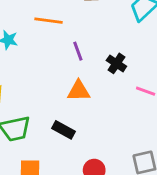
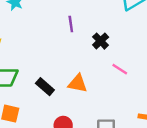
orange triangle: (79, 91) -> (78, 83), moved

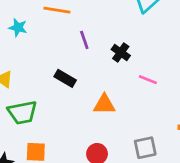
black rectangle: (45, 87) -> (65, 78), moved

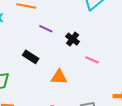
purple line: (84, 40) -> (46, 29), turned -48

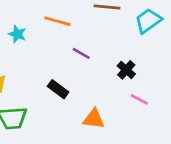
black cross: (73, 39) -> (126, 70), moved

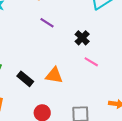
black rectangle: (58, 89) -> (25, 79), moved

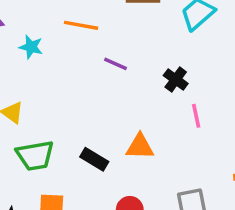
pink line: (91, 62) -> (196, 116), turned 56

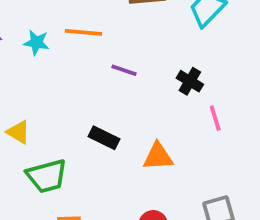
cyan star: (31, 47) -> (36, 42), moved
black rectangle: (94, 159) -> (104, 138), moved

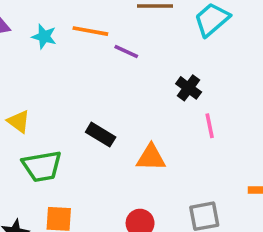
purple line: (124, 70) -> (126, 52), moved

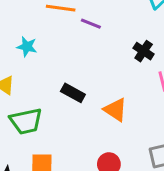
cyan star: (44, 37) -> (27, 47), moved
orange triangle: (151, 157) -> (115, 110), turned 35

